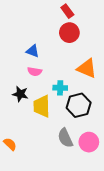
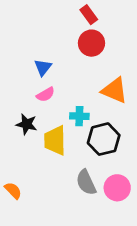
blue triangle: (33, 51) -> (43, 67), turned 48
pink semicircle: (35, 71) -> (46, 94), turned -40

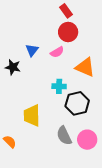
pink semicircle: (46, 94) -> (57, 52), moved
black star: (27, 124) -> (13, 67), moved
yellow trapezoid: (55, 140) -> (32, 115), moved

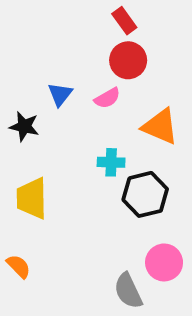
yellow trapezoid: (32, 115) -> (32, 198), moved
gray semicircle: (64, 136) -> (128, 291), moved

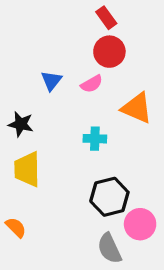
black star: (24, 126) -> (21, 124), moved
black hexagon: (145, 194) -> (109, 197), moved

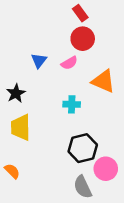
black star: (21, 124) -> (16, 93), turned 30

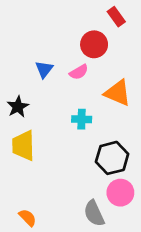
red rectangle: (80, 13) -> (116, 17), moved
black hexagon: (83, 148) -> (112, 158), moved
orange semicircle: (12, 171) -> (28, 218), moved

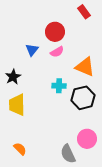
red circle: (94, 44) -> (55, 32), moved
black hexagon: (112, 158) -> (83, 98), moved
orange semicircle: (28, 218) -> (20, 149), moved

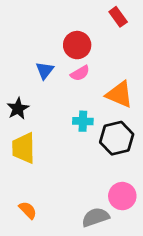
gray semicircle: (68, 154) -> (95, 217), turned 96

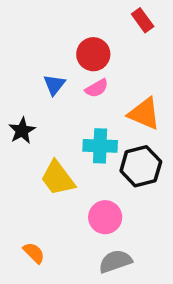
cyan cross: (83, 121) -> (100, 146), size x1.4
yellow trapezoid: (24, 148) -> (58, 178), moved, turned -36
pink circle: (122, 196) -> (105, 217), moved

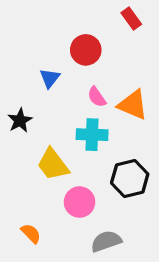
pink semicircle: (97, 88) -> (97, 97), moved, turned 85
black hexagon: (141, 166) -> (130, 179), moved
pink circle: (105, 217) -> (80, 202), moved

